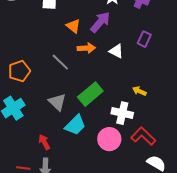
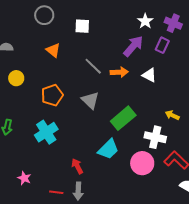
orange triangle: (73, 26) -> (53, 50), moved
purple rectangle: (144, 39) -> (162, 45), moved
gray line: (60, 62) -> (93, 66), moved
gray triangle: (57, 102) -> (90, 100), moved

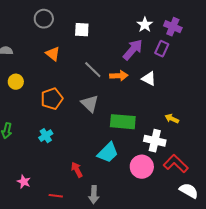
green rectangle: (123, 118) -> (123, 122), turned 45
cyan cross: (46, 132) -> (46, 136), size x0.6
gray arrow: (78, 191) -> (94, 195), moved

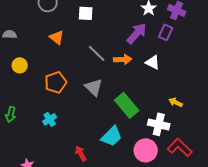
green rectangle: (123, 122) -> (127, 105), turned 45

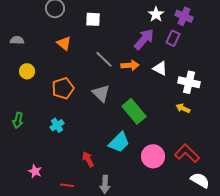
white cross: (159, 124) -> (189, 82), moved

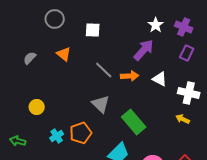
purple rectangle: (173, 38) -> (187, 53), moved
gray semicircle: (17, 40) -> (30, 58), moved, turned -48
yellow circle: (27, 71) -> (37, 107), moved
orange pentagon: (63, 88) -> (81, 133), moved
green arrow: (18, 120) -> (18, 141), moved, turned 91

